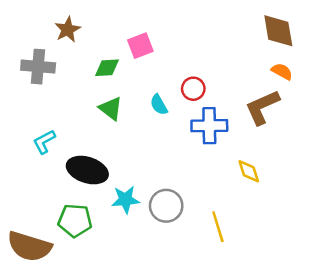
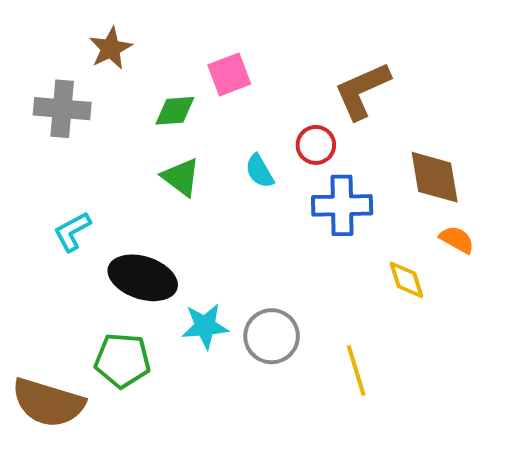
brown diamond: (278, 31) -> (435, 177), moved
orange semicircle: (282, 71) -> (457, 240), moved
brown L-shape: (262, 107) -> (362, 91), moved

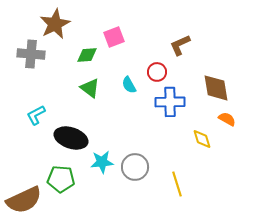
brown star: (111, 48) -> (55, 24), size x1.4
brown L-shape: (362, 91) -> (180, 45), size x0.7
brown semicircle: (48, 403) -> (24, 200), turned -42

